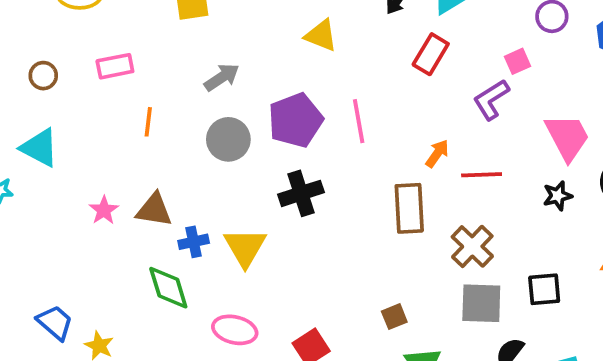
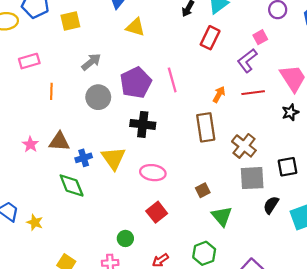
yellow triangle: (321, 35) -> (135, 27), moved
red line: (482, 175) -> (253, 93), moved
black cross: (301, 193) -> (143, 124), turned 30
pink ellipse: (235, 330) -> (153, 173), moved

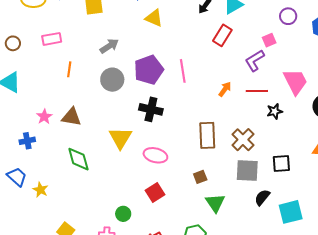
black star: (290, 112) -> (275, 111), moved
brown rectangle: (206, 127) -> (207, 135), moved
blue cross: (84, 158) -> (27, 141), moved

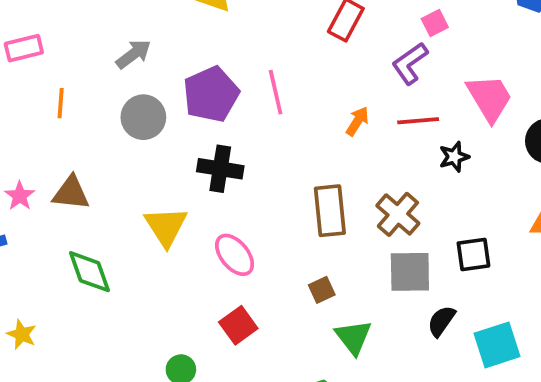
pink ellipse: (155, 155) -> (235, 255), turned 40

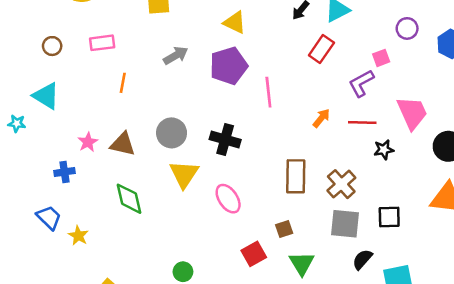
purple pentagon: (211, 94) -> (229, 66), moved
gray circle: (143, 117) -> (172, 133), moved
red square: (238, 325) -> (254, 254), moved

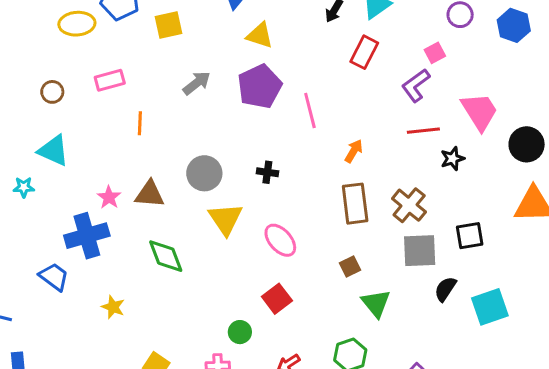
orange arrow: (321, 118) -> (354, 151), moved
black cross: (225, 139) -> (267, 172), size x0.6
blue cross: (64, 172) -> (87, 236), size x1.8
blue trapezoid: (49, 218) -> (54, 277), moved
red square: (254, 254) -> (277, 299), moved

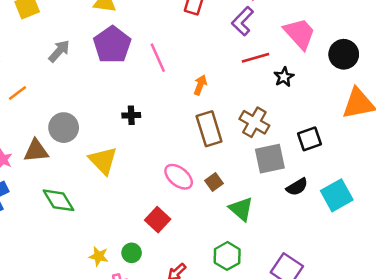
orange line: (140, 123) -> (18, 93), turned 60
gray circle: (204, 173) -> (64, 128), moved
pink ellipse: (280, 240) -> (179, 177), moved
black semicircle: (445, 289) -> (297, 187), turned -145
yellow star: (113, 307) -> (99, 256), moved

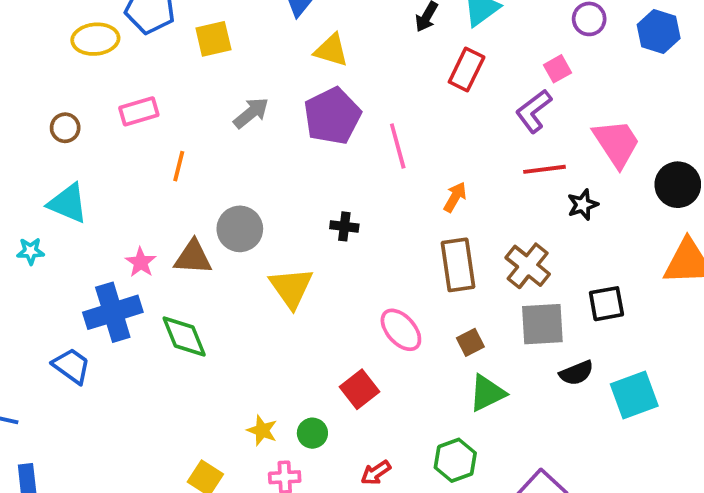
orange line: (18, 93) -> (179, 166), turned -48
brown square: (214, 182) -> (470, 342), moved
green diamond: (59, 200) -> (184, 336), moved
green triangle: (241, 209) -> (487, 393), turned 44

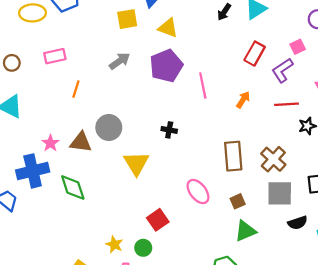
yellow square: (213, 39) -> (127, 19), moved
red rectangle: (467, 70) -> (255, 54), moved
orange arrow: (455, 197) -> (243, 100), moved
red square: (359, 389) -> (158, 220), moved

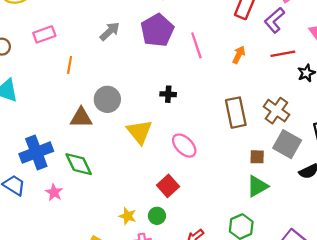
pink star: (50, 143) -> (54, 192), moved
pink ellipse: (198, 192) -> (184, 146), moved
gray square: (280, 193) -> (287, 144), turned 36
brown square: (238, 201) -> (257, 157), moved, turned 32

